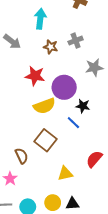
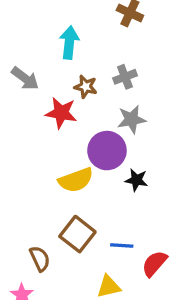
gray star: (94, 68) -> (132, 119), moved
red star: (35, 76) -> (61, 113), moved
blue line: (73, 123) -> (122, 246), moved, turned -40

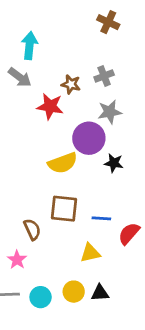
cyan arrow: (69, 42) -> (29, 46), moved
brown square: (77, 234) -> (64, 209), turned -32

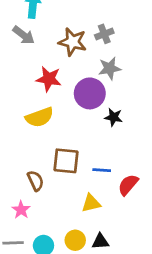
brown star: (71, 84) -> (73, 42), size x1.5
red star: (50, 106) -> (49, 79), moved
yellow semicircle: (63, 163) -> (40, 117), moved

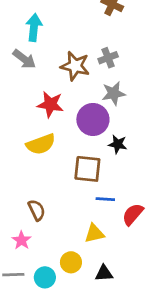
brown square: (66, 161) -> (87, 169), moved
yellow circle: (75, 240) -> (71, 262), moved

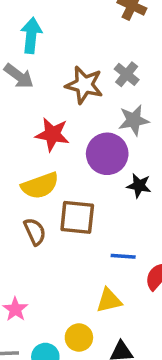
gray cross: (108, 58) -> (127, 74), turned -30
brown square: (87, 169) -> (77, 217), moved
brown semicircle: (37, 210) -> (35, 232), moved

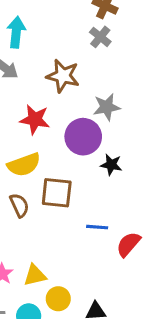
gray cross: (127, 74) -> (100, 37), moved
yellow triangle: (109, 300) -> (35, 275), moved

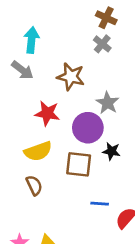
gray star: (107, 107) -> (107, 103), turned -30
brown square: (57, 193) -> (79, 164), moved

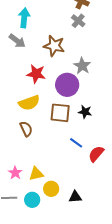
black star: (111, 151) -> (85, 112), moved
blue line: (100, 204) -> (76, 143), turned 32

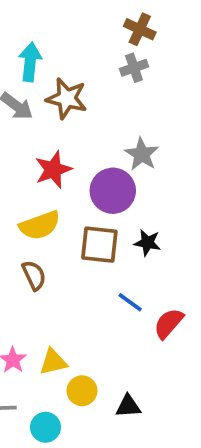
gray cross: (78, 21) -> (134, 68), turned 32
brown star: (54, 46) -> (67, 98), moved
red star: (36, 74) -> (53, 170), turned -30
cyan circle: (32, 200) -> (46, 427), moved

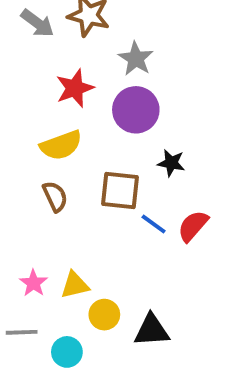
gray star: (142, 154) -> (136, 59), moved
brown square: (99, 245) -> (120, 191), moved
red semicircle: (169, 323) -> (193, 226), moved
black triangle: (128, 406) -> (152, 330), size x1.4

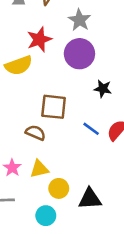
yellow semicircle: (61, 145) -> (19, 65), moved
brown square: (120, 191) -> (54, 107), moved
brown semicircle: (55, 196) -> (35, 133), moved, turned -42
cyan circle: (67, 352) -> (46, 216), moved

